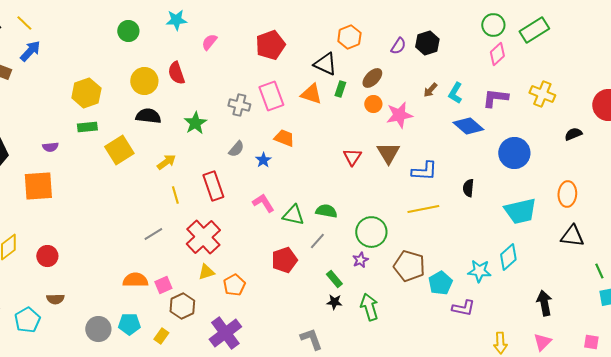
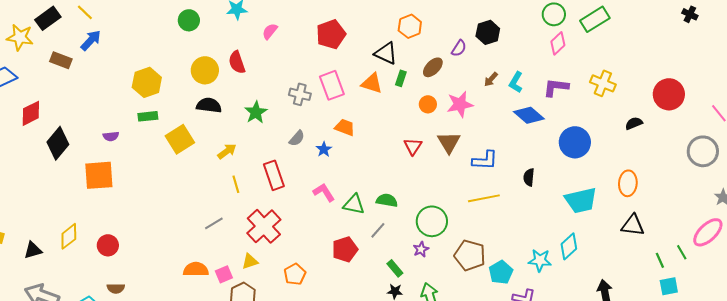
purple semicircle: (398, 46) -> (459, 48), moved
orange circle: (373, 104) -> (428, 104), moved
yellow triangle: (206, 272) -> (250, 261), moved

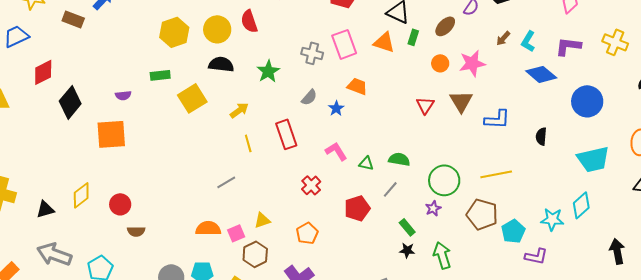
yellow hexagon: (147, 82) -> (174, 32), moved
yellow line: (484, 198) -> (496, 174), moved
green triangle: (354, 204) -> (366, 163), size x0.7
red cross: (264, 226) -> (311, 185), moved, size x0.6
brown semicircle: (116, 288) -> (136, 231), moved

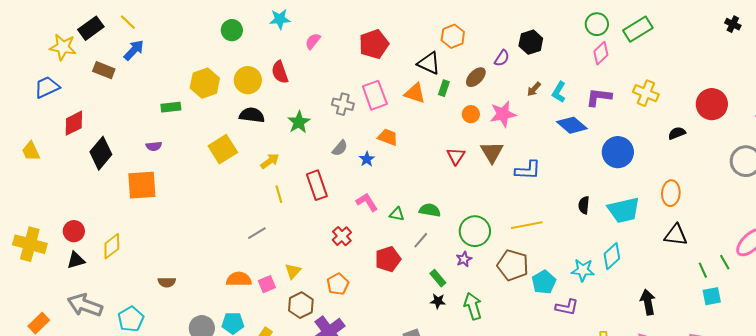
green rectangle: (160, 75) -> (171, 107), moved
black semicircle: (541, 136) -> (584, 205), moved
red circle: (120, 204) -> (74, 231), moved
yellow triangle: (262, 220) -> (293, 271), turned -30
brown hexagon: (255, 254) -> (301, 305), moved

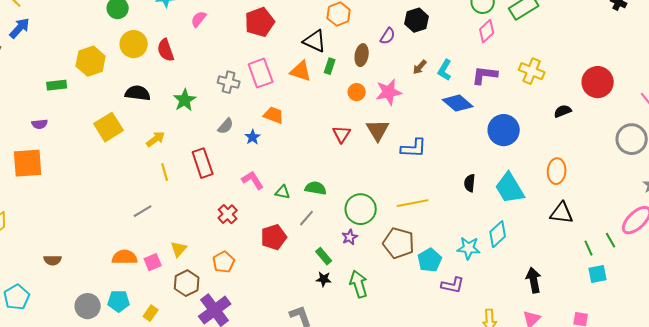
brown ellipse: (476, 77) -> (362, 55), turned -35
yellow circle: (248, 80) -> (134, 44), moved
cyan trapezoid: (624, 210) -> (510, 188), turned 72

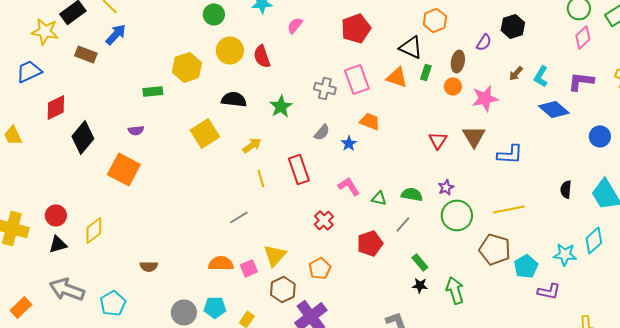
orange circle: (357, 92) -> (453, 86), moved
blue circle: (504, 130) -> (600, 136), size x0.7
orange square: (28, 163) -> (124, 169), turned 32
purple star: (350, 237) -> (446, 187), moved
yellow triangle: (179, 249) -> (275, 255), size x1.4

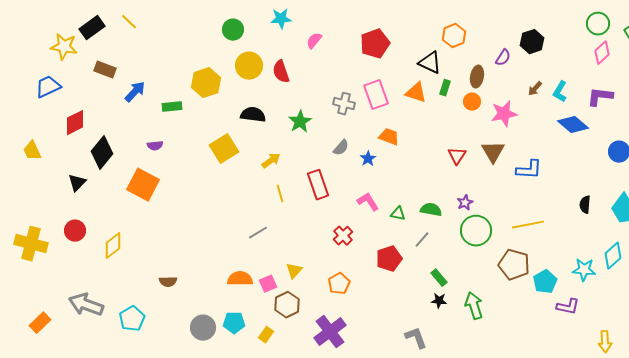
blue arrow: (116, 34) -> (135, 92), moved
black triangle: (58, 244) -> (77, 183), moved, turned -30
yellow triangle: (275, 255) -> (294, 271), size x0.7
brown hexagon: (283, 289) -> (287, 305), moved

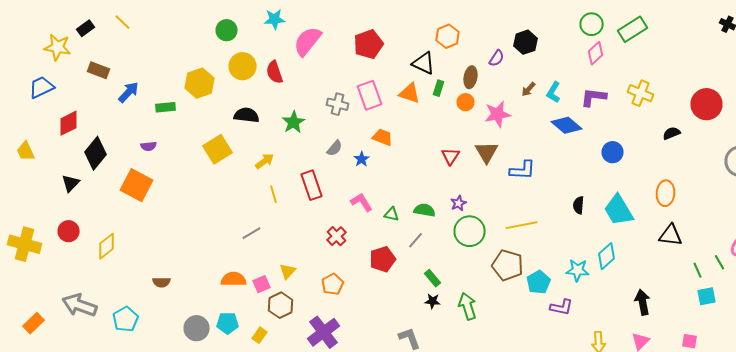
black rectangle: (92, 28) -> (86, 28), size x0.7
pink semicircle: (314, 41) -> (308, 41), size x1.8

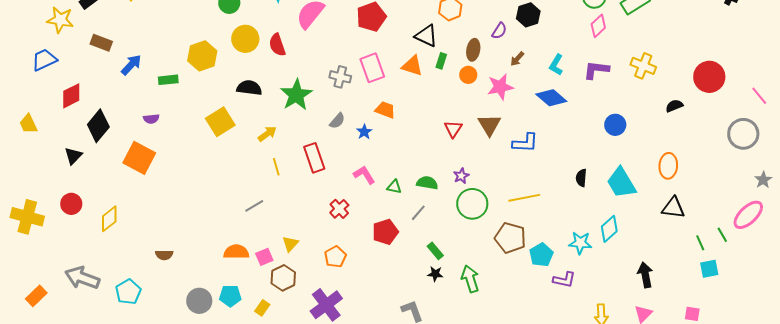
brown arrow: (528, 89) -> (517, 59), moved
green star: (294, 122) -> (296, 95), size x1.4
blue diamond: (566, 125) -> (551, 98), moved

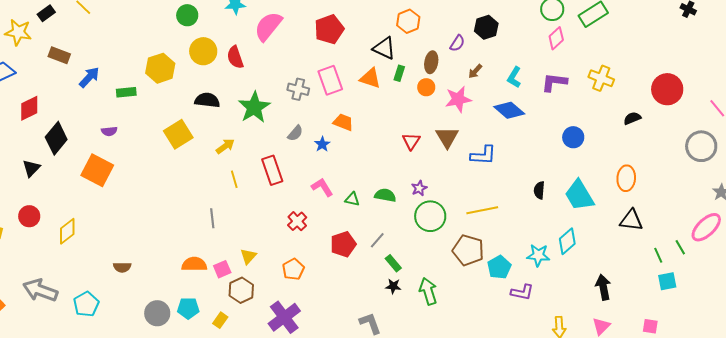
gray line: (254, 206) -> (212, 218), turned -66
gray line: (418, 213) -> (377, 240), moved

